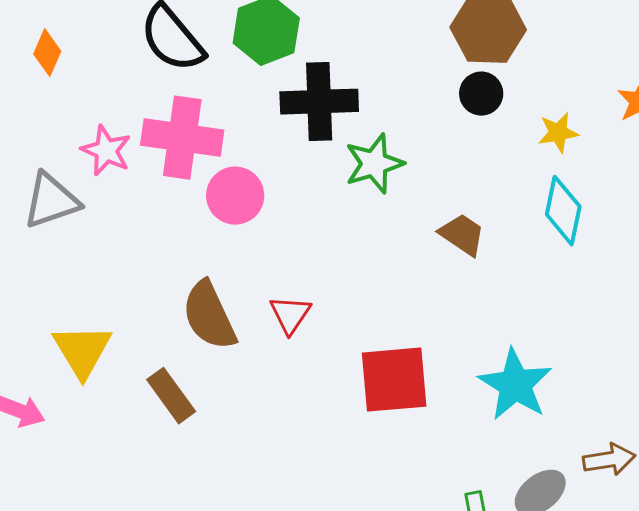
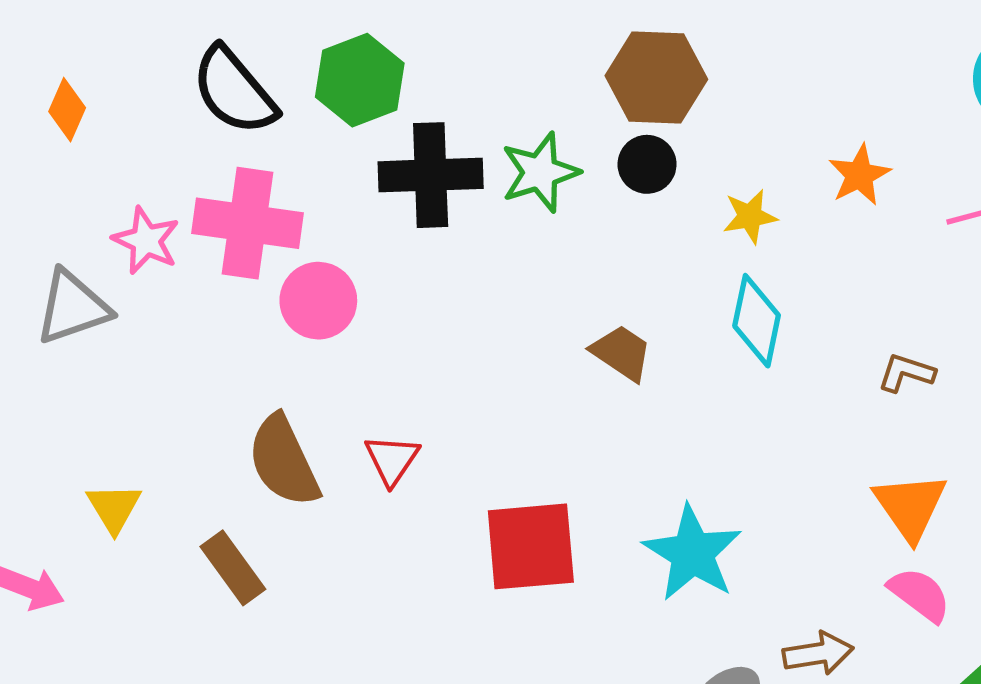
green star: (374, 164) -> (540, 172), moved
yellow triangle: (82, 351) -> (114, 508), size x0.7

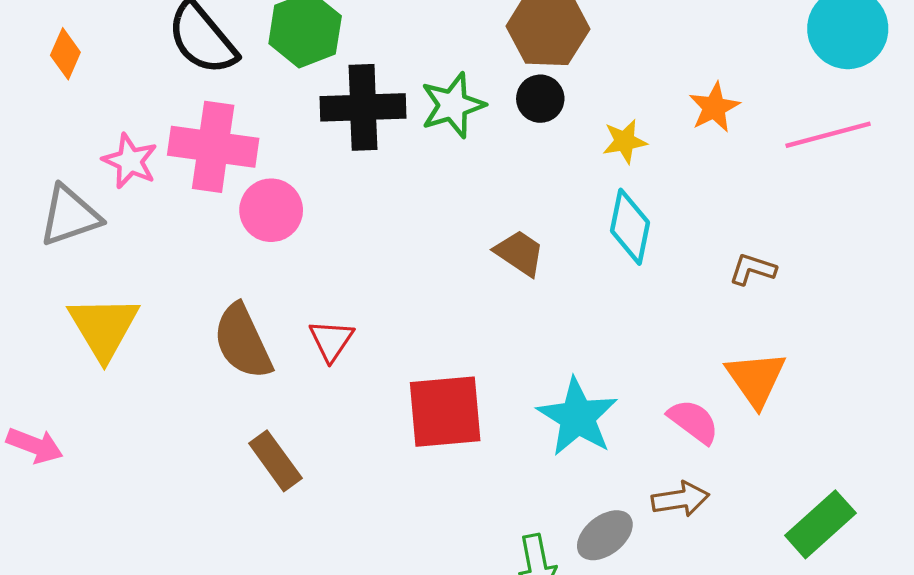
yellow triangle: (114, 508) -> (104, 327), moved, size x1.6
brown rectangle: (233, 568) -> (275, 461), moved
pink semicircle: (920, 595) -> (693, 421), moved

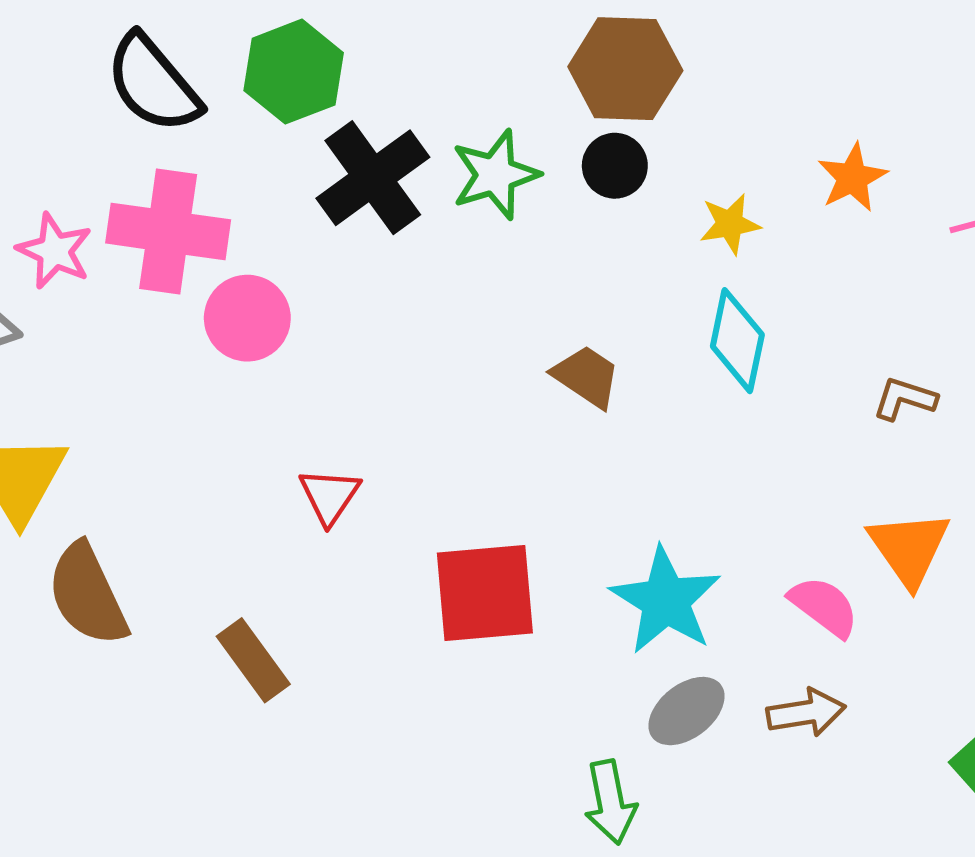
black cross: (363, 107) -> (373, 178), turned -34
brown semicircle: (243, 342) -> (87, 594), moved
gray ellipse: (605, 535) -> (687, 711), moved

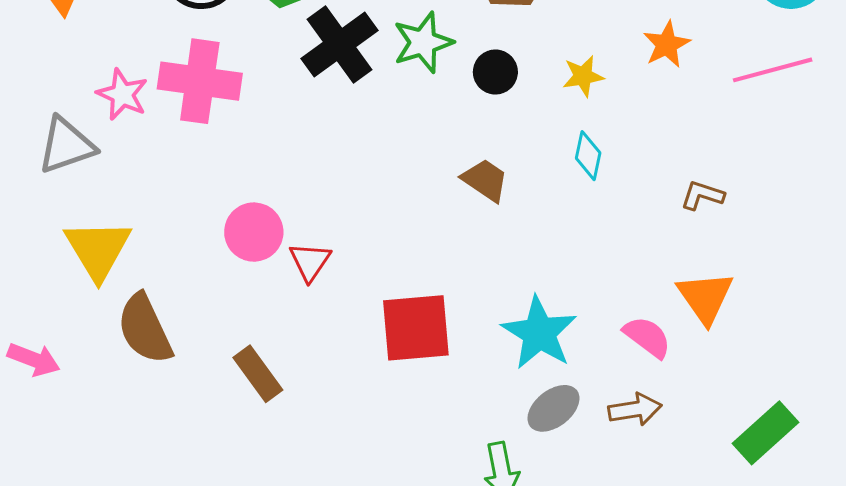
black circle: (615, 166) -> (495, 72), moved
pink circle: (247, 318) -> (254, 232), moved
cyan diamond: (737, 341) -> (588, 156), size x0.7

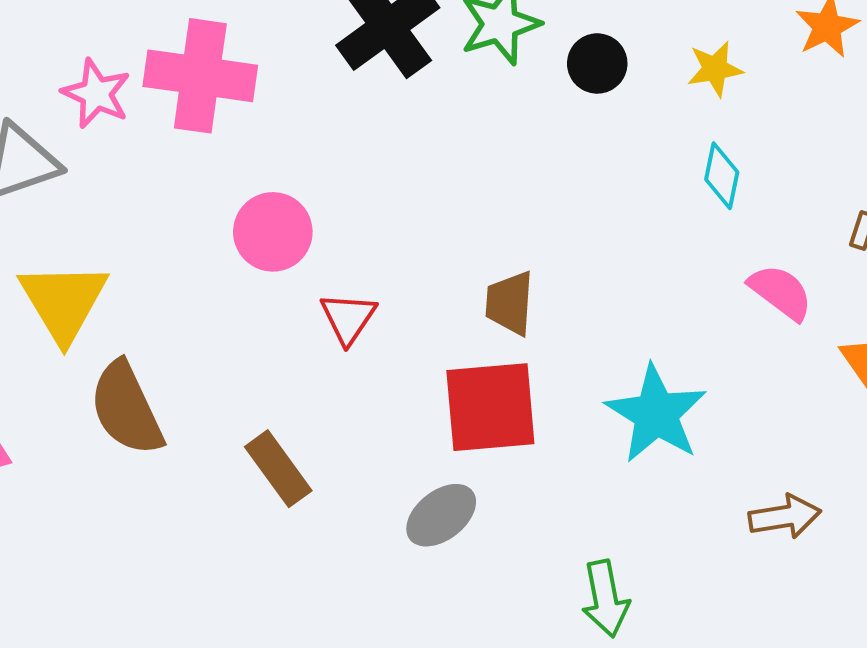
brown trapezoid: (485, 180) -> (510, 303), moved, turned -120
pink circle: (254, 232) -> (273, 232), moved
pink semicircle: (647, 337) -> (781, 292), moved
gray ellipse: (553, 408) -> (441, 515), moved

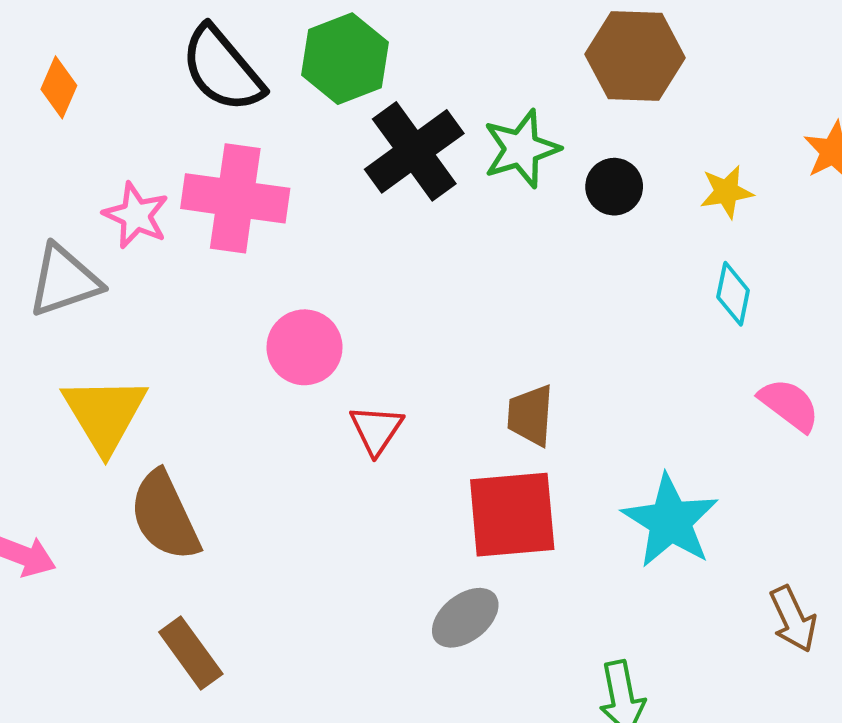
brown rectangle: (278, 469) -> (191, 653), moved
brown arrow: (785, 517) -> (793, 619), turned 74

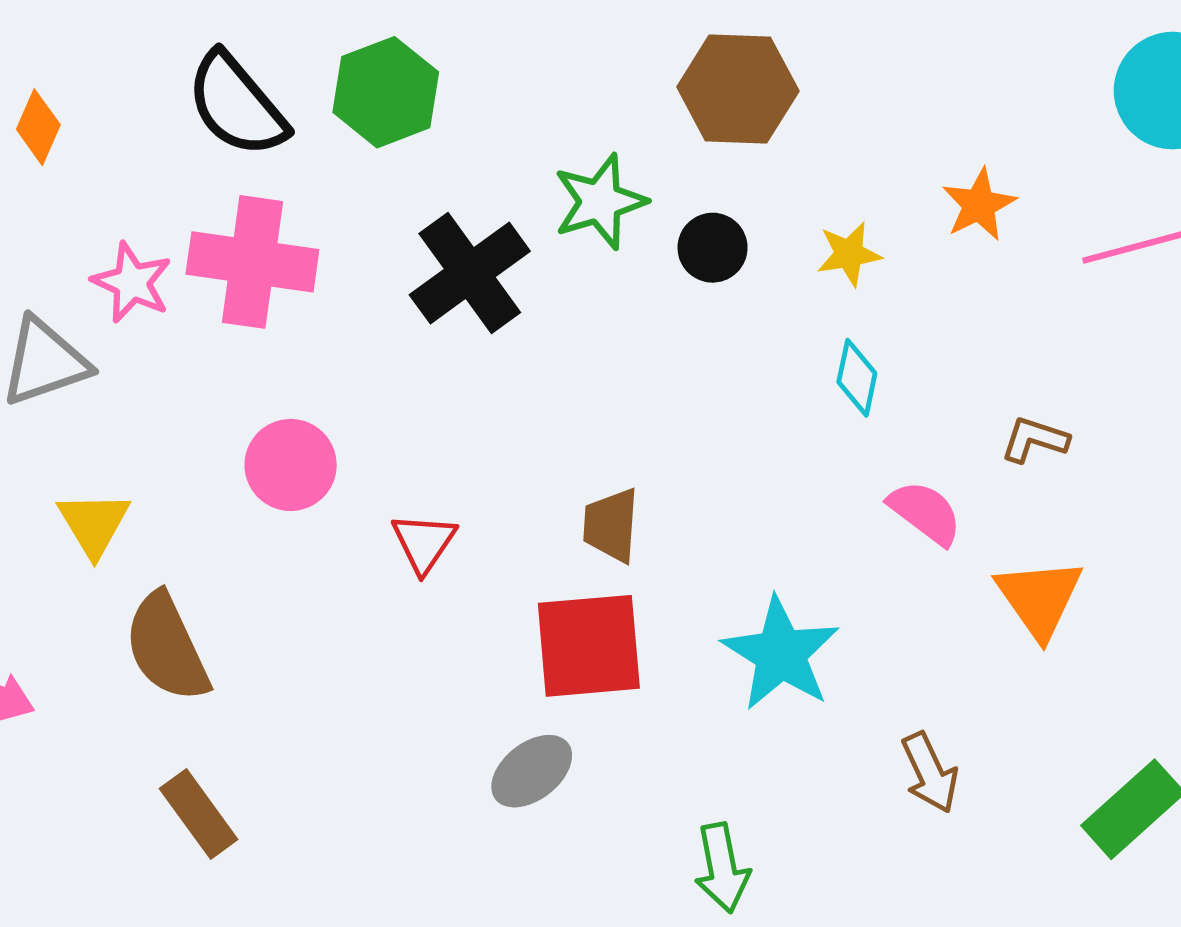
black cross: (414, 151) -> (470, 273), moved
pink circle: (305, 347) -> (291, 465), moved
yellow triangle: (105, 414) -> (94, 524), size x0.7

